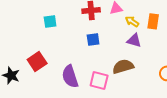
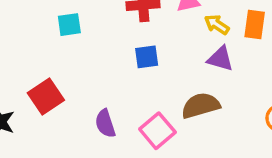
purple semicircle: (70, 76) -> (105, 123), size x0.7
pink square: (99, 80) -> (157, 131), turned 36

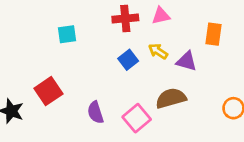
yellow arrow: (217, 25) -> (158, 51), moved
blue square: (147, 57) -> (128, 60), turned -30

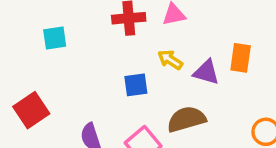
orange rectangle: (214, 34) -> (241, 58), moved
blue square: (128, 60) -> (136, 85), moved, turned 30

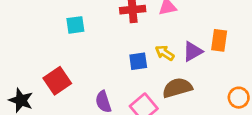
yellow arrow: (170, 60) -> (165, 53), moved
purple triangle: (206, 72) -> (193, 51), turned -45

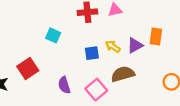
cyan square: (75, 25) -> (53, 35), moved, turned 32

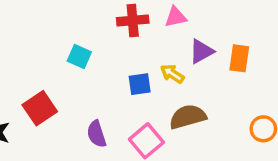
purple triangle: (135, 45) -> (201, 51), moved

